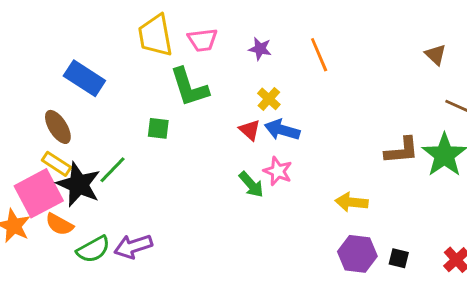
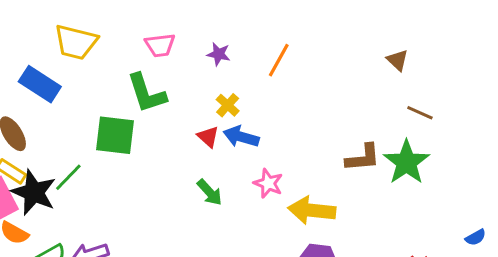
yellow trapezoid: (155, 35) -> (76, 42), moved, turned -66
orange line: (319, 55) -> (279, 60), turned 52
green square: (158, 128) -> (115, 135), size x1.8
pink star: (278, 171) -> (268, 183), moved
yellow arrow: (352, 202) -> (312, 210), size x1.4

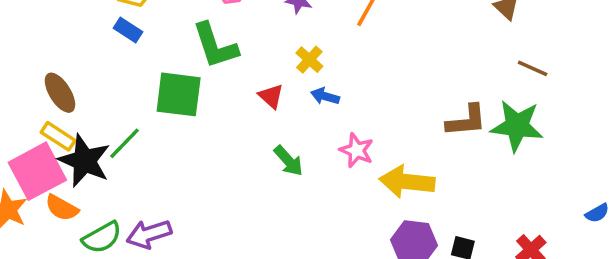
blue rectangle: (40, 84) -> (128, 30), moved, size x0.6
red triangle: (208, 137) -> (271, 96), moved
blue arrow: (241, 137) -> (325, 96), size x0.7
green star: (406, 162) -> (517, 126), turned -30

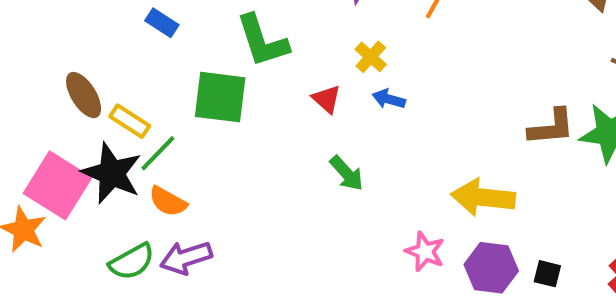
yellow rectangle: (58, 136) -> (130, 121), moved
pink star: (356, 150) -> (425, 252), moved
pink square: (37, 171) -> (57, 185), turned -30
orange semicircle: (62, 208) -> (168, 201), moved

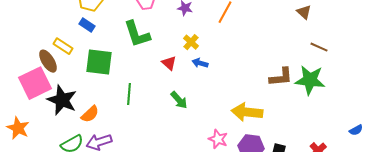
green square: (220, 97) -> (99, 62), moved
yellow rectangle: (130, 121) -> (63, 46), moved
green line: (158, 153) -> (129, 94), moved, turned -40
pink square: (57, 185) -> (35, 83), moved, turned 32
orange semicircle: (168, 201) -> (90, 114), turned -72

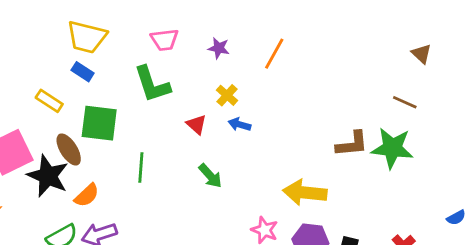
brown triangle: (304, 12) -> (421, 54), moved
brown ellipse: (48, 61) -> (69, 149), moved

